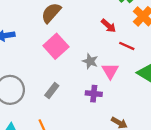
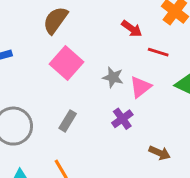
pink triangle: (110, 71) -> (140, 87), turned 30
purple cross: (94, 94) -> (122, 119), turned -35

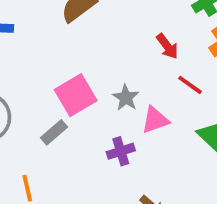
pink square: (66, 63) -> (76, 95), moved

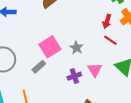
red arrow: (167, 46) -> (107, 21), moved, turned 56
pink triangle: (155, 120) -> (95, 70), moved, turned -42

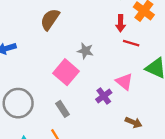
gray star: (76, 48) -> (85, 51), moved
gray rectangle: (39, 67) -> (63, 109), moved, turned -64

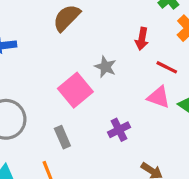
red arrow: (121, 23) -> (142, 39), moved
pink triangle: (124, 82) -> (159, 97), moved, turned -30

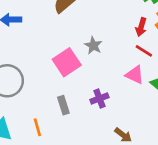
red arrow: (142, 39) -> (141, 27), moved
gray rectangle: (62, 137) -> (63, 105), moved

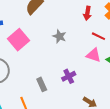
red arrow: (141, 27) -> (87, 13), moved
pink square: (67, 62) -> (18, 40), moved

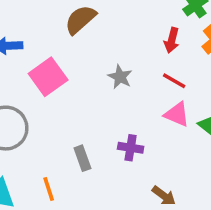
red line: (98, 36) -> (174, 81), moved
purple cross: (69, 76) -> (131, 148), turned 32

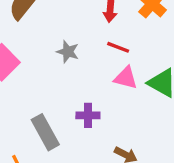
gray rectangle: (82, 158) -> (45, 132), size x1.5

